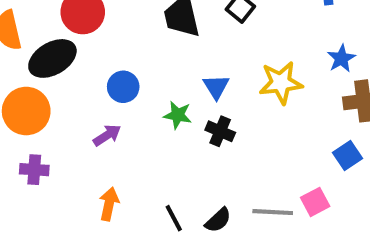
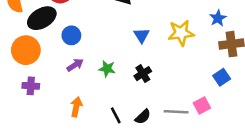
blue circle: (123, 87) -> (71, 35), moved
green star: (178, 115) -> (107, 69), moved
black cross: (220, 131) -> (143, 74), moved, turned 35

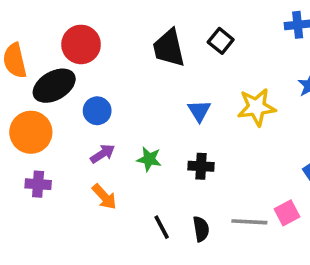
black cross: (143, 74) -> (201, 166), turned 35
orange arrow: (76, 107) -> (104, 197), moved, turned 126
black semicircle: (143, 117) -> (201, 229), turned -56

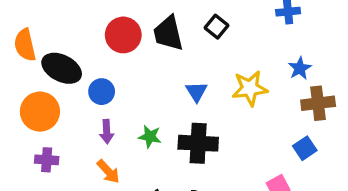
red circle: (81, 44) -> (123, 35), moved
black ellipse: (54, 86) -> (62, 68), turned 57
purple arrow: (103, 154) -> (107, 132), turned 120
black cross: (201, 166) -> (198, 143), size x1.6

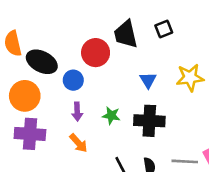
black square: (216, 27) -> (164, 29), turned 30
red circle: (123, 35) -> (96, 53), moved
purple cross: (47, 160) -> (30, 134), size x1.6

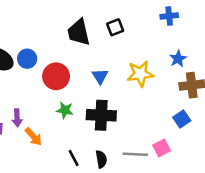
red circle: (96, 53) -> (56, 76), moved
blue circle: (73, 80) -> (27, 59), moved
purple arrow: (77, 112) -> (17, 118), moved

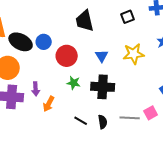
black square: (115, 27) -> (128, 17), moved
orange arrow: (33, 137) -> (49, 104), turned 70
black line: (74, 158) -> (81, 121), turned -32

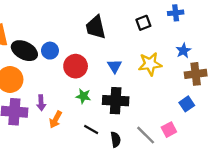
gray line: (130, 118) -> (146, 135), turned 42
black line: (81, 121) -> (91, 130), moved

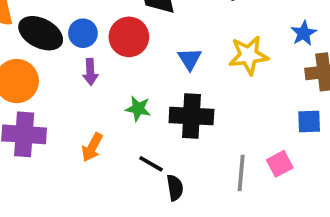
red circle: (76, 66) -> (129, 37), moved
purple arrow: (41, 103) -> (90, 72), moved
blue square: (187, 104) -> (309, 122), turned 32
gray line: (146, 135) -> (241, 173), turned 50
black semicircle: (116, 140) -> (175, 188), moved

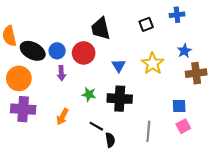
yellow star: (248, 55) -> (153, 64), turned -30
blue square: (309, 122) -> (179, 106), moved
pink square: (280, 164) -> (183, 126), moved

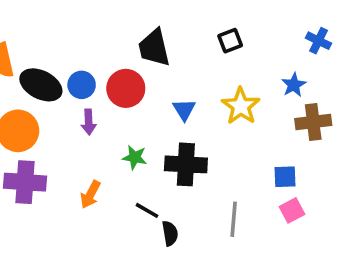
blue cross: (177, 15) -> (319, 41), moved, turned 32

